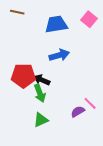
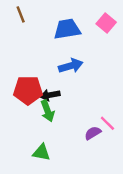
brown line: (17, 12) -> (21, 14), turned 56
black arrow: (42, 80) -> (50, 95), turned -35
green triangle: (41, 120) -> (41, 153), moved, turned 35

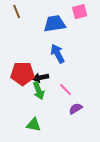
pink square: (106, 23) -> (80, 12), moved, turned 35
blue arrow: (71, 66) -> (58, 54), turned -102
pink line: (107, 123) -> (66, 90), moved

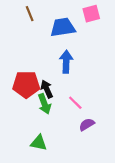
brown line: (17, 12) -> (30, 14), moved
blue arrow: (58, 54) -> (66, 62), turned 30
black arrow: (41, 78) -> (47, 89), turned 77

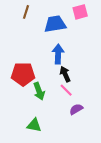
brown line: (30, 14) -> (26, 12), turned 40
black arrow: (47, 89) -> (65, 74), moved

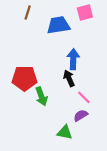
blue arrow: (58, 54) -> (73, 59), moved
pink line: (66, 90) -> (84, 97), moved
green triangle: (34, 125) -> (65, 132), moved

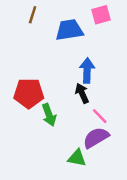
purple semicircle: (81, 115) -> (96, 138), size x1.5

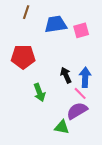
pink square: (101, 15) -> (81, 30), moved
blue arrow: (87, 70) -> (85, 77), moved
red pentagon: (29, 93) -> (23, 57), moved

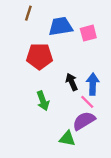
red pentagon: (23, 57) -> (39, 56), moved

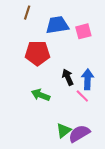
green arrow: (43, 101) -> (41, 95), turned 132
purple semicircle: (84, 121) -> (79, 134), moved
green triangle: (67, 139) -> (64, 130), turned -49

